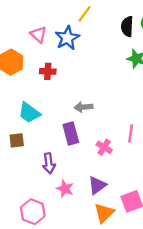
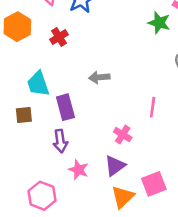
red cross: (48, 71) -> (59, 37), turned -35
cyan trapezoid: (29, 113) -> (38, 84), turned 35
purple rectangle: (71, 133) -> (65, 107), moved
pink cross: (104, 147) -> (123, 135), moved

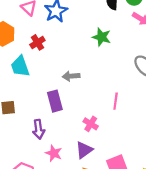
green star: (159, 23) -> (102, 37), moved
cyan trapezoid: (38, 84) -> (20, 66), moved
purple rectangle: (65, 107) -> (55, 101), moved

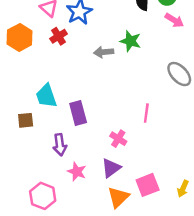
red cross: (37, 42) -> (59, 36), moved
cyan trapezoid: (20, 66) -> (46, 96), moved
gray arrow: (71, 76) -> (104, 52), moved

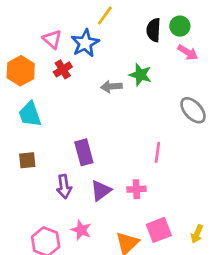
cyan trapezoid: (46, 96) -> (30, 114), moved
pink cross: (118, 139) -> (136, 189), moved, turned -35
purple triangle: (111, 168) -> (101, 190), moved
pink star: (77, 172) -> (81, 230), moved

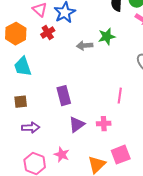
green star: (140, 75) -> (107, 37), turned -30
purple arrow: (64, 187) -> (31, 128), moved, turned -84

